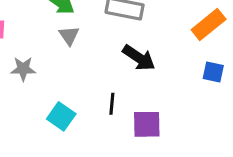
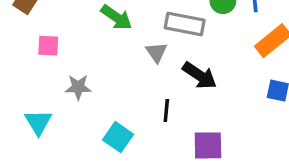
gray triangle: (69, 36) -> (156, 52), moved
black line: (112, 104) -> (166, 110), moved

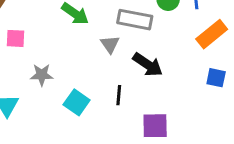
cyan square: (118, 137) -> (77, 102), moved

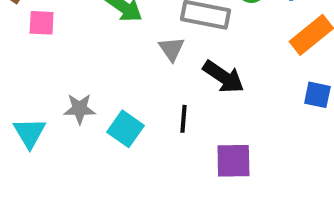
pink square: (16, 38) -> (42, 23), moved
gray star: (42, 75) -> (80, 109), moved

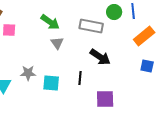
gray triangle: (171, 49) -> (57, 43), moved
cyan square: (126, 129) -> (51, 83), turned -30

